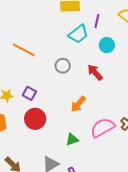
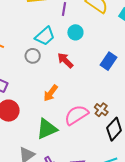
cyan trapezoid: (78, 34) -> (45, 36), moved
green triangle: (72, 139) -> (47, 129), size x1.6

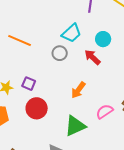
cyan circle: (75, 32) -> (103, 39), moved
pink semicircle: (76, 115) -> (105, 111), size x0.7

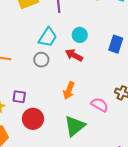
pink semicircle: (105, 111) -> (100, 105), turned 78

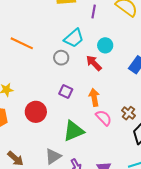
orange arrow: (69, 91) -> (94, 97), moved, turned 132
purple square: (19, 97) -> (66, 92), moved

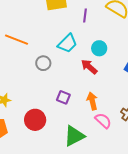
orange line: (22, 43) -> (17, 40), moved
gray circle: (61, 58) -> (43, 63), moved

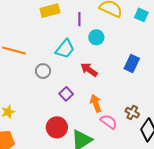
cyan circle: (99, 48) -> (96, 37), moved
purple square: (63, 97) -> (66, 94), moved, turned 32
red circle: (35, 120) -> (57, 127), moved

